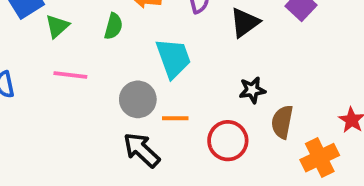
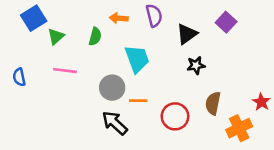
black star: (252, 90) -> (196, 65), moved

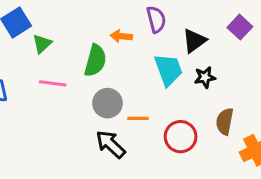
orange arrow: (119, 18) -> (121, 36), moved
green semicircle: (95, 37) -> (95, 61), moved, size x1.5
cyan trapezoid: (137, 59) -> (168, 70), moved

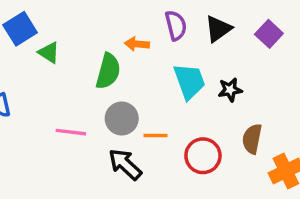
black triangle: (194, 41) -> (218, 29), moved
green triangle: (42, 44) -> (49, 52), turned -45
pink line: (53, 83) -> (71, 132), moved

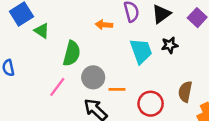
green semicircle: (108, 71) -> (72, 53), moved
black star: (230, 90) -> (170, 45), moved
pink line: (71, 132) -> (57, 87), turned -60

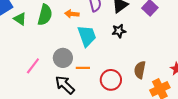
black star: (170, 45) -> (119, 31), moved
cyan trapezoid: (141, 51) -> (87, 36), moved
green semicircle: (72, 53) -> (45, 15), moved

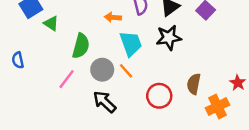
green semicircle: (45, 15) -> (81, 46), moved
black star: (119, 31) -> (169, 38), size x1.5
orange line: (83, 68) -> (126, 71), moved, turned 48

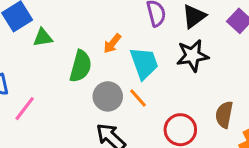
orange arrow: (113, 17) -> (112, 44), moved, turned -56
green triangle: (51, 23) -> (43, 37), turned -42
pink line: (67, 79) -> (25, 109), moved

